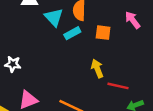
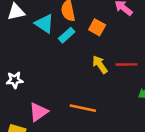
orange square: (103, 33) -> (97, 27), turned 35
red line: (118, 86) -> (127, 64), moved

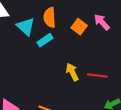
orange square: (97, 27) -> (79, 27), moved

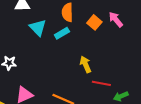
cyan triangle: (26, 27) -> (38, 28), moved
red line: (97, 76) -> (101, 83), moved

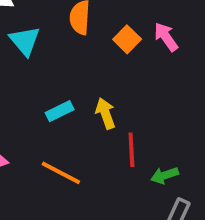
cyan rectangle: (62, 33) -> (60, 111), moved
red line: (101, 83) -> (131, 150), turned 72

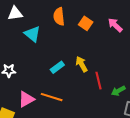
pink arrow: (166, 37) -> (115, 25), moved
orange line: (61, 173) -> (52, 97), moved

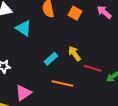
red line: (99, 81) -> (93, 68), turned -54
orange line: (52, 97) -> (62, 83), moved

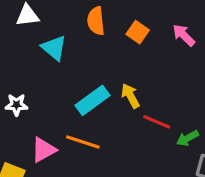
cyan rectangle: (51, 59) -> (92, 100), size x1.5
orange line: (62, 83) -> (83, 142), moved

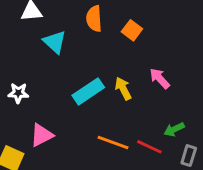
pink arrow: (184, 35) -> (160, 78), moved
red line: (157, 122) -> (149, 147), moved
orange line: (83, 142) -> (113, 142), moved

